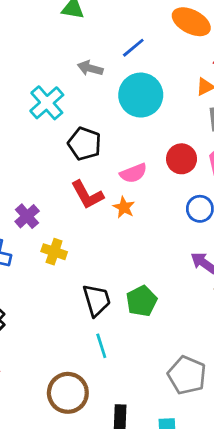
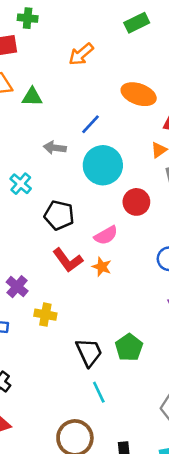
cyan cross: (47, 103) -> (21, 184), size x0.7
red circle: (182, 159) -> (136, 202), moved

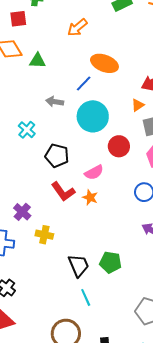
orange ellipse: (139, 94) -> (104, 63), moved
green pentagon: (129, 348) -> (111, 262), turned -30

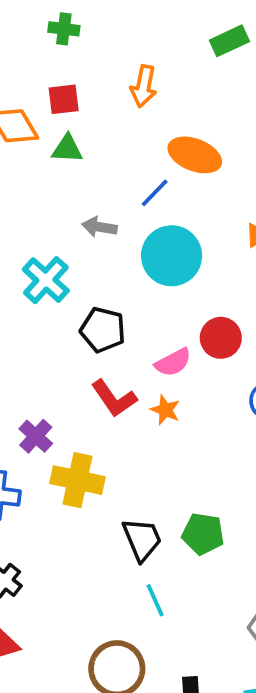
red square: (18, 19) -> (64, 99), moved
orange arrow: (77, 27) -> (144, 86), turned -40
cyan cross: (27, 130) -> (46, 280), size x1.4
red circle: (119, 146) -> (221, 338), moved
yellow cross: (44, 235) -> (78, 480), size x1.5

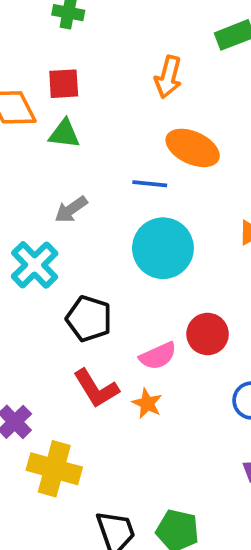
orange arrow: (144, 86) -> (168, 77), moved
blue line: (155, 193) -> (150, 184), turned 48
gray arrow: (99, 227) -> (71, 209), moved, turned -48

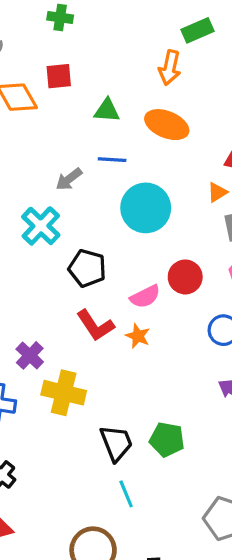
orange arrow: (168, 77) -> (170, 68), moved
green triangle: (64, 134) -> (107, 110), moved
blue line: (150, 184) -> (112, 160), moved

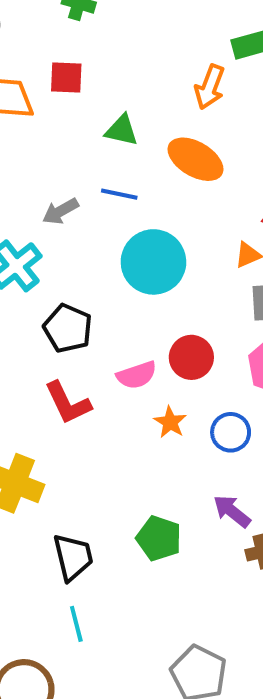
orange star: (138, 336) -> (170, 422), moved
green pentagon: (167, 440) -> (159, 538), moved

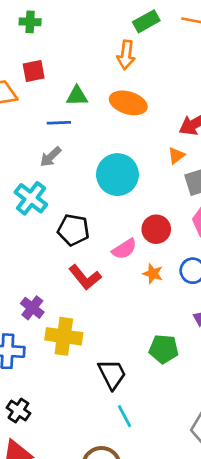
blue line: (119, 194) -> (59, 123), moved

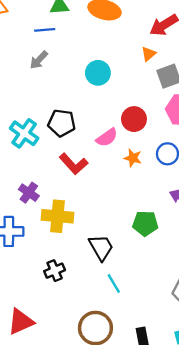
cyan circle: (117, 175) -> (98, 73), size x0.7
cyan cross: (31, 198) -> (24, 133), moved
black cross: (18, 410) -> (55, 271), moved, turned 36

